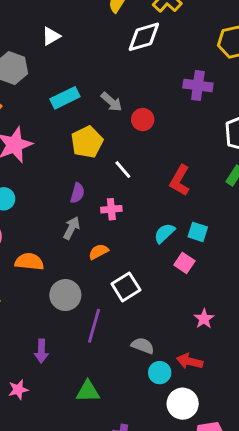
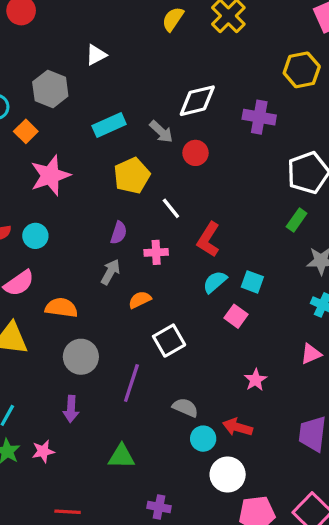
white diamond: (144, 37) -> (197, 101), moved
red L-shape: (180, 180) -> (208, 239), moved
gray circle: (65, 295) -> (81, 357), moved

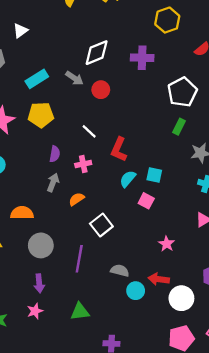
yellow pentagon: (132, 176) -> (41, 115), moved, turned 30
pink star: (43, 451) -> (35, 311), moved
white circle: (228, 475) -> (181, 298), moved

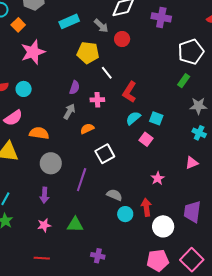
yellow pentagon: (41, 115) -> (88, 53), moved
red arrow: (159, 279) -> (146, 207), turned 66
pink star: (35, 311) -> (44, 225), moved

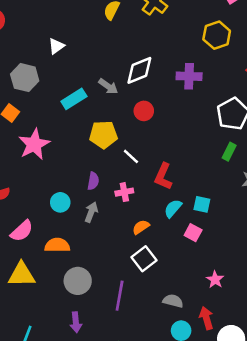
gray arrow: (101, 26) -> (108, 86), moved
cyan circle: (24, 89) -> (60, 202), moved
orange semicircle: (87, 129) -> (141, 227), moved
gray semicircle: (114, 195) -> (173, 301), moved

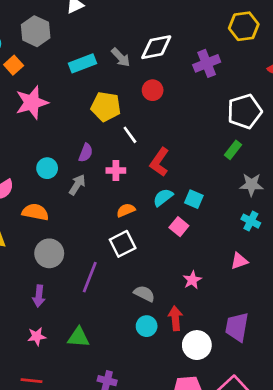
purple cross: (189, 76) -> (207, 63), turned -35

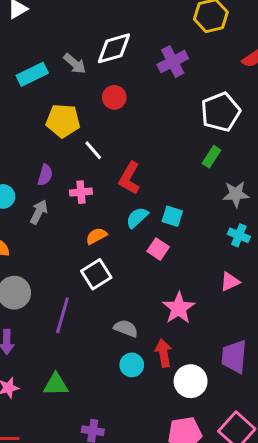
pink star: (192, 280) -> (179, 308), size x1.5

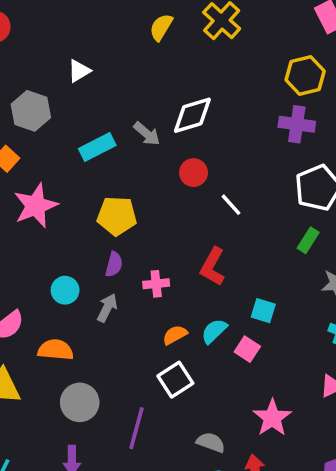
purple cross: (173, 62) -> (297, 124), moved, turned 36
yellow pentagon: (63, 121) -> (117, 216), moved
white line: (93, 150) -> (231, 205), moved
cyan semicircle: (137, 218) -> (214, 331), moved

